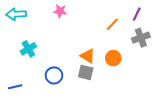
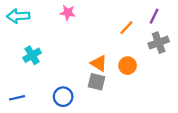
blue circle: (54, 75) -> (63, 97), moved

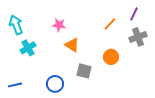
pink star: (68, 13) -> (59, 25), moved
cyan arrow: (18, 16) -> (16, 25), moved, turned 72
orange triangle: (99, 63) -> (72, 45), moved

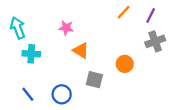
orange line: (110, 24) -> (124, 12), moved
cyan cross: (28, 48) -> (31, 54), turned 35
blue line: (15, 85) -> (28, 94), moved, turned 64

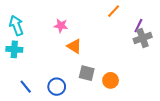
purple line: (151, 15) -> (138, 26), moved
cyan cross: (31, 54) -> (14, 49), moved
orange circle: (125, 64) -> (111, 80), moved

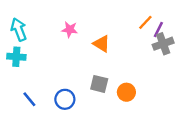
orange line: (114, 11) -> (145, 22), moved
orange triangle: (74, 46) -> (102, 44), moved

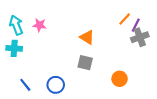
pink star: (70, 29) -> (39, 25), moved
gray square: (99, 84) -> (85, 63), moved
orange circle: (126, 92) -> (120, 79), moved

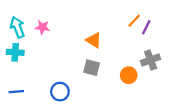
gray cross: (140, 37) -> (151, 60), moved
orange circle: (120, 79) -> (129, 75), moved
blue line: (25, 85) -> (16, 92), moved, turned -56

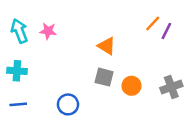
cyan cross: (15, 52) -> (17, 71), moved
gray cross: (151, 60) -> (171, 87), moved
orange circle: (129, 75) -> (131, 86), moved

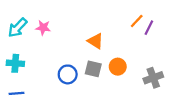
cyan arrow: (19, 31) -> (18, 28), turned -115
orange circle: (131, 86) -> (118, 67), moved
blue circle: (68, 104) -> (68, 74), moved

